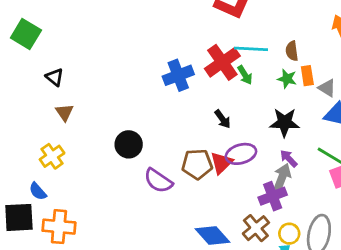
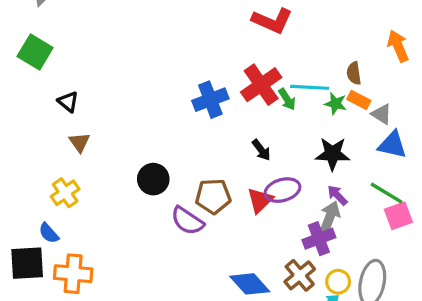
cyan line: (251, 49) -> (310, 87), moved
brown semicircle: (292, 51) -> (354, 73), moved
orange rectangle: (307, 76) -> (359, 100), turned -54
brown pentagon: (197, 164) -> (213, 196), moved

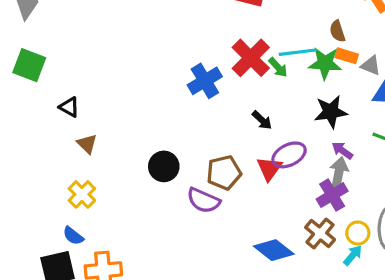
green star: (335, 104) -> (325, 63), size x1.5

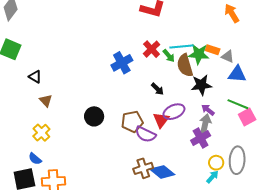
brown semicircle: (337, 31) -> (185, 65), moved, size x1.6
red cross: (251, 58) -> (152, 49), size x0.7
purple semicircle: (203, 200) -> (145, 134), moved
brown cross: (320, 233) -> (143, 168), moved, turned 30

